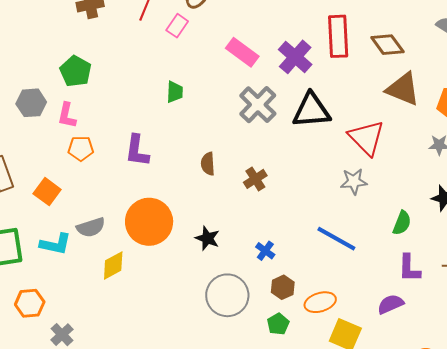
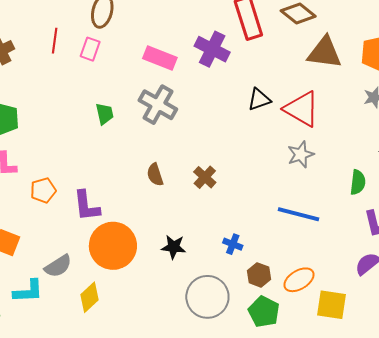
gray cross: (258, 105) -> (158, 105), moved
black triangle: (311, 110) -> (259, 99), moved, size x0.6
orange pentagon: (81, 148) -> (43, 190), moved
purple L-shape: (137, 151) -> (87, 206), moved
green pentagon: (278, 324) -> (264, 312), size x1.4

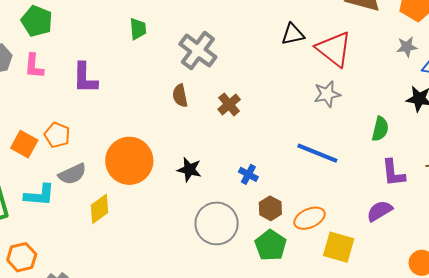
gray cross: (158, 105) -> (198, 51), moved
orange pentagon: (43, 190) -> (57, 135), moved, turned 30
purple L-shape: (87, 206) -> (85, 78), moved

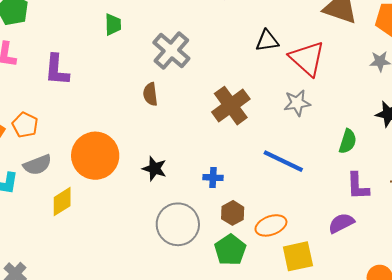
brown cross: (229, 104) -> (231, 106), moved, size x1.6
blue cross: (248, 174) -> (213, 178), turned -30
yellow square: (339, 247) -> (298, 256), turned -32

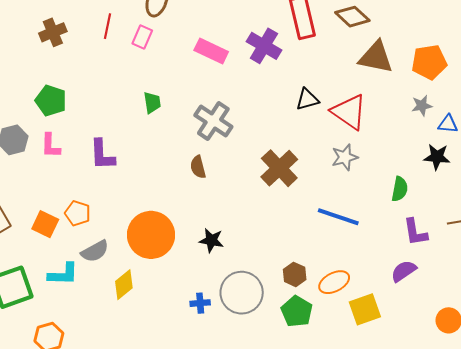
blue cross: (213, 178) -> (200, 303), moved

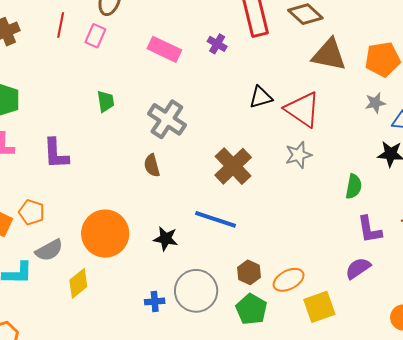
purple cross: (264, 46) -> (217, 44), size x0.6
blue line: (338, 217) -> (215, 219), moved

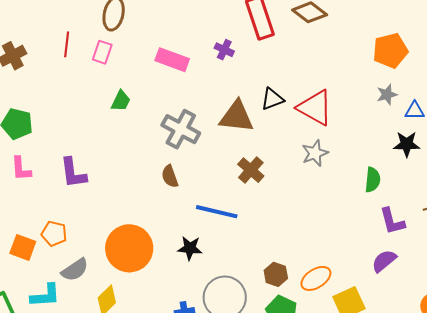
brown triangle: (329, 55) -> (237, 117), moved
green trapezoid: (106, 101) -> (121, 101), moved, turned 40
brown cross: (233, 166) -> (251, 170), size x0.7
blue line: (215, 219) -> (217, 212), moved

